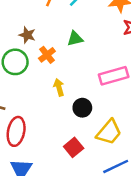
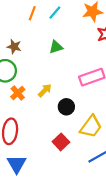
orange cross: (47, 55) -> (18, 93), moved
yellow arrow: (59, 87) -> (45, 90), turned 64

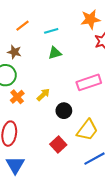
orange line: (32, 13) -> (23, 26), moved, turned 32
cyan line: (55, 13) -> (51, 31), moved, turned 32

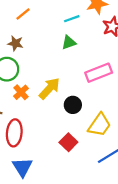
cyan line: (51, 31) -> (72, 19), moved
green triangle: (55, 53) -> (69, 42), moved
yellow arrow: (43, 95) -> (49, 88), size x1.5

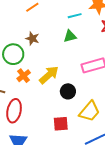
brown star: (15, 43) -> (32, 38), moved
red square: (68, 142) -> (61, 124), turned 35

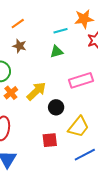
brown star: (32, 38) -> (20, 46), moved

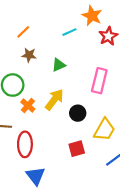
orange star: (84, 19) -> (92, 16), turned -30
green triangle: (56, 52) -> (59, 65), moved
pink rectangle: (81, 80) -> (99, 81), turned -50

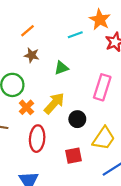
red ellipse: (25, 144) -> (37, 139), moved

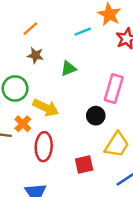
yellow arrow: (54, 103) -> (46, 108), moved, turned 75
orange cross: (26, 107) -> (23, 124), moved
black circle: (77, 119) -> (96, 116), moved

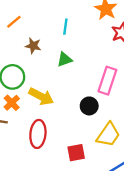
orange line: (30, 29) -> (14, 22), moved
cyan line: (83, 32) -> (65, 27), moved, turned -63
orange cross: (23, 124) -> (12, 103), moved

